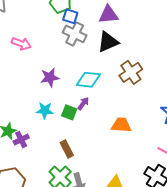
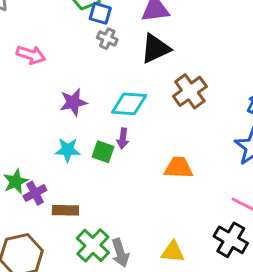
gray cross: (75, 34) -> (107, 39), size x0.6
purple arrow: (83, 104) -> (123, 138), turned 152
brown rectangle: (67, 149) -> (65, 210), moved, turned -60

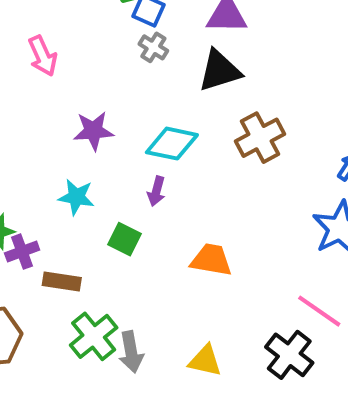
pink arrow: (31, 55) -> (43, 56), turned 40
green square: (103, 152) -> (125, 239), moved
orange trapezoid: (179, 168) -> (211, 260), moved

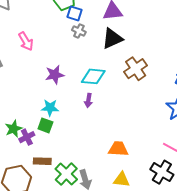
green square: (125, 239) -> (45, 125), moved
orange trapezoid: (211, 260) -> (118, 149), moved
brown rectangle: (62, 282) -> (42, 161), moved

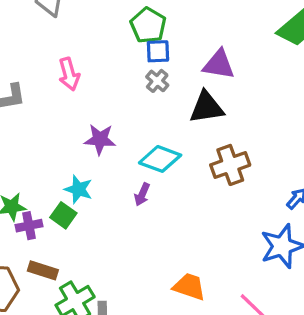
blue square: (75, 13) -> (158, 51), turned -35
orange trapezoid: (118, 149) -> (189, 287), moved

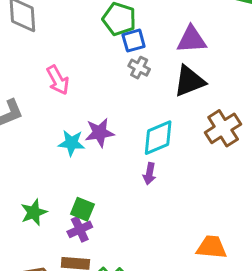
cyan diamond: (160, 159) -> (158, 138), turned -30
cyan star: (78, 189) -> (71, 143), moved
purple cross: (29, 226) -> (80, 229), moved

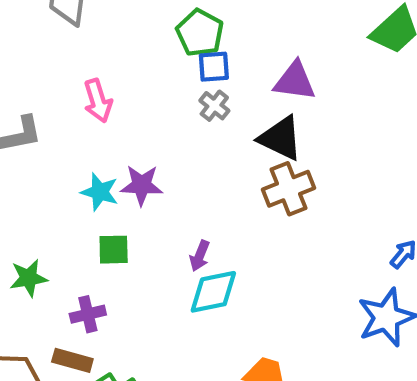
black triangle: (189, 81) -> (280, 138), turned 36
brown cross: (223, 128) -> (289, 189), moved
cyan diamond: (158, 138) -> (213, 292), moved
green square: (82, 209) -> (114, 250), moved, turned -35

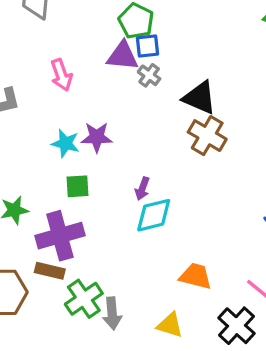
purple triangle: (295, 81) -> (123, 56), moved
brown cross: (289, 189) -> (207, 136), turned -36
purple cross: (88, 314) -> (60, 236), size x1.8

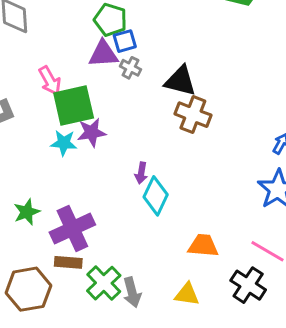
green square: (78, 186) -> (74, 105), moved, size x1.8
cyan diamond: (154, 215) -> (156, 196), turned -42

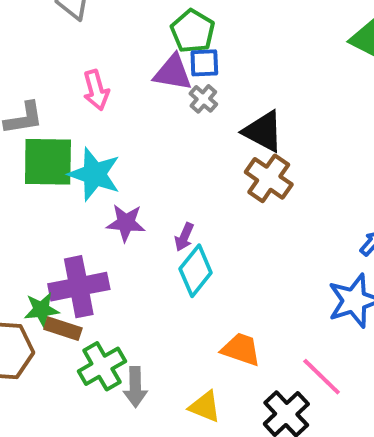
green square: (74, 105) -> (48, 162), moved
purple star: (92, 132) -> (126, 223), moved
cyan star: (64, 143) -> (94, 174), size x1.5
green star: (27, 212) -> (41, 310), moved

